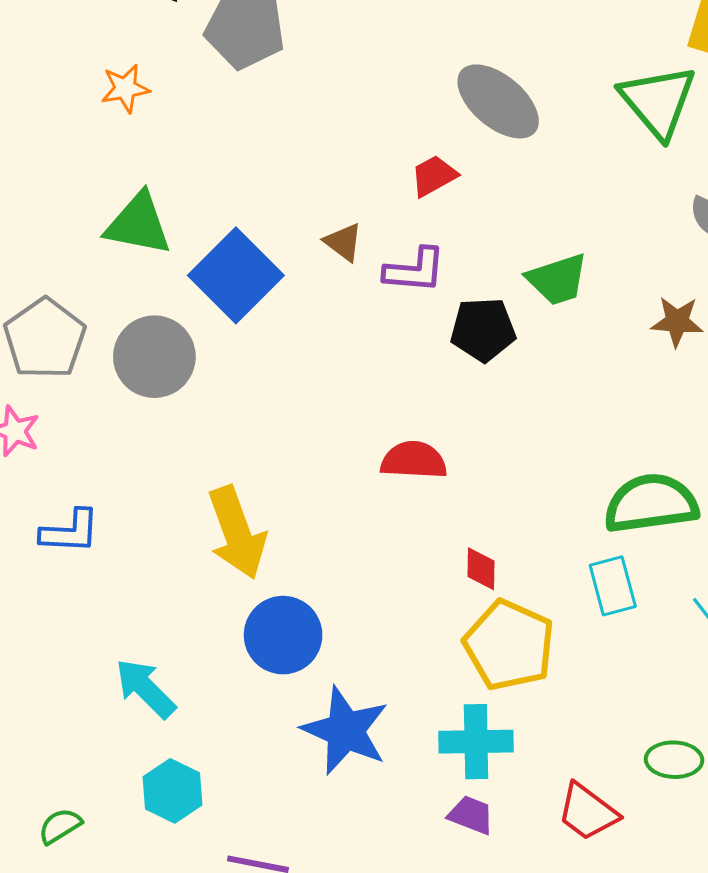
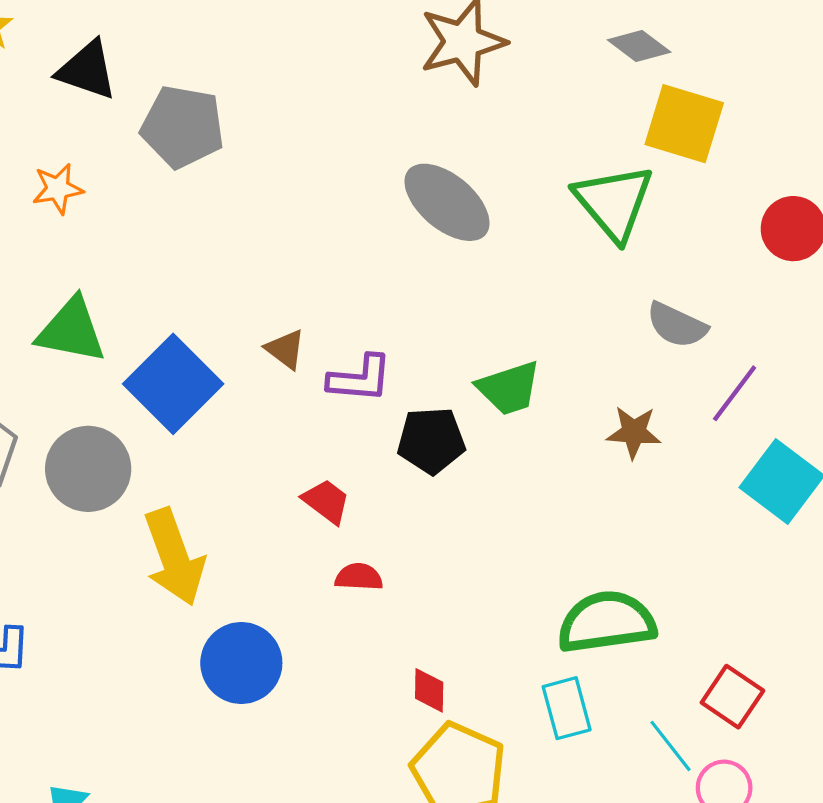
red trapezoid: (434, 176) -> (326, 501), moved, turned 66
red semicircle: (414, 460) -> (359, 577), size x0.7
yellow arrow: (237, 533) -> (174, 557), moved
blue circle: (283, 635) -> (241, 663), moved

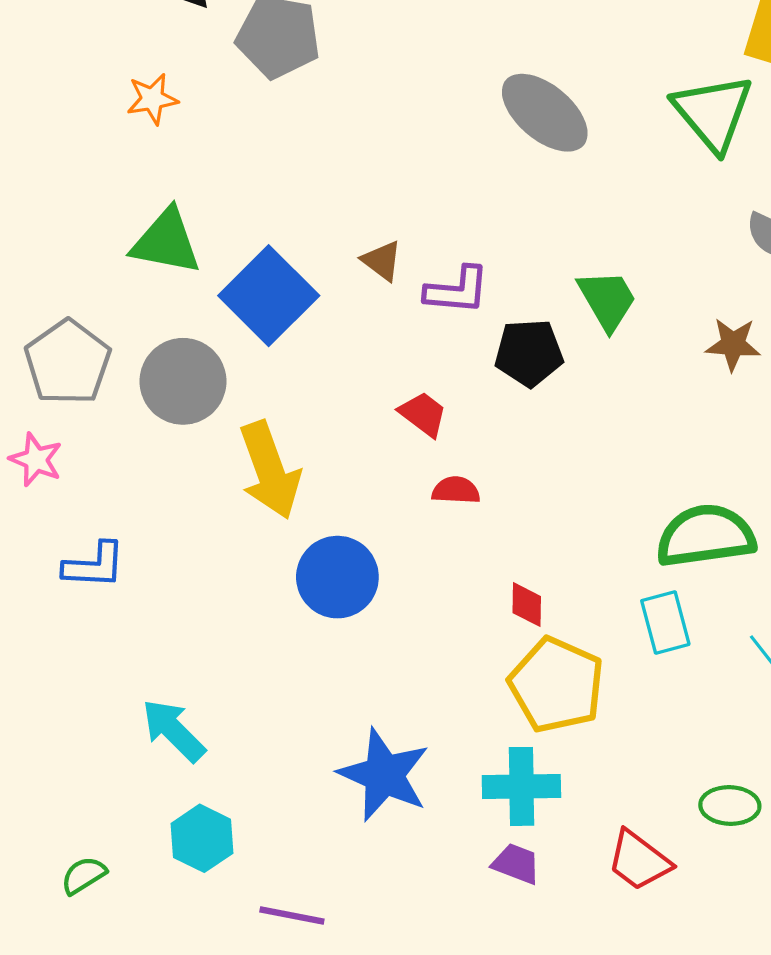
green trapezoid: (509, 388) -> (607, 300), turned -102

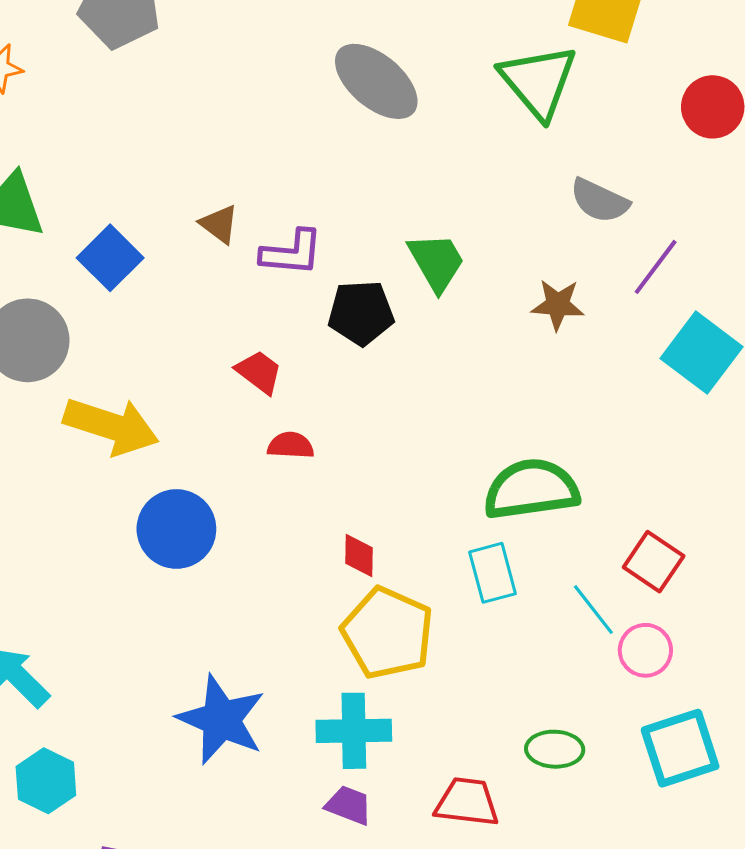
blue square: (269, 296) -> (110, 258), size x0.7
yellow arrow: (270, 470) -> (111, 426), turned -52
red trapezoid: (639, 861) -> (467, 802), turned 150

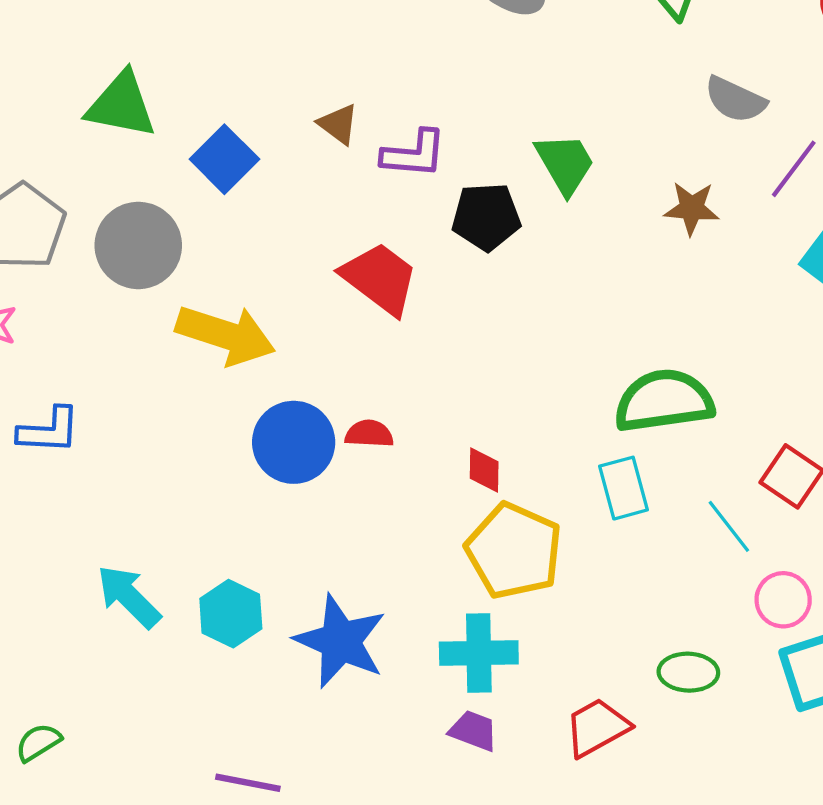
red trapezoid: (259, 372) -> (380, 278), size x1.6
red semicircle: (291, 445) -> (369, 434), moved
pink circle: (645, 650) -> (783, 600), moved
cyan hexagon: (46, 781) -> (231, 614), moved
red trapezoid: (467, 802) -> (597, 727), turned -36

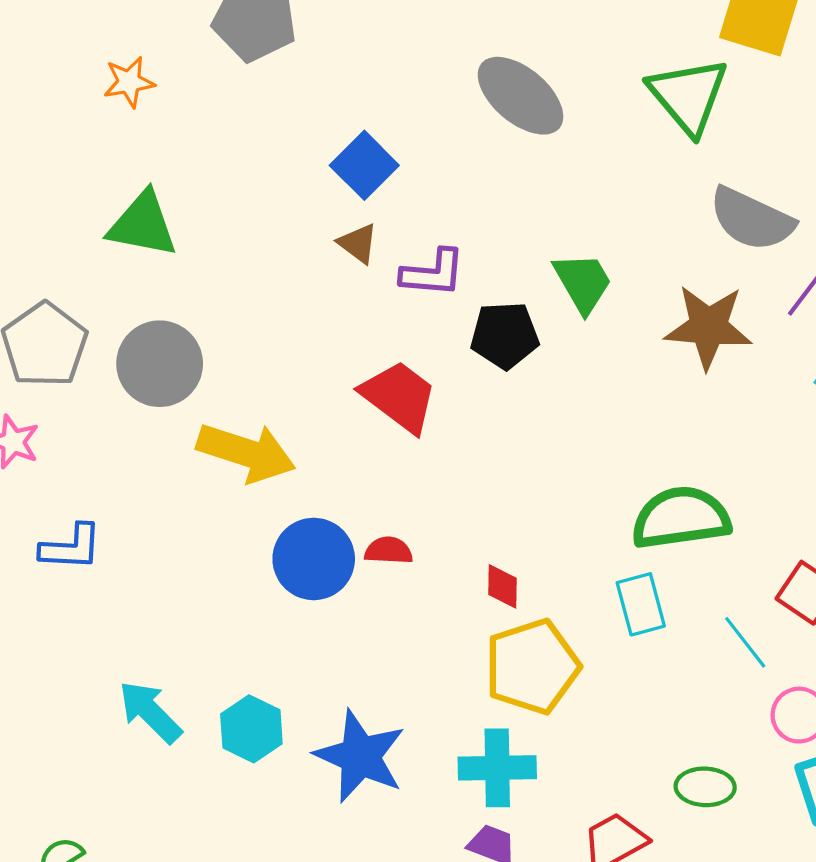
gray semicircle: (735, 100) -> (752, 219), size x1.4
blue square: (224, 159) -> (364, 165), moved
brown star: (692, 208) -> (708, 327), size x1.6
yellow pentagon: (514, 551) -> (532, 667), turned 30

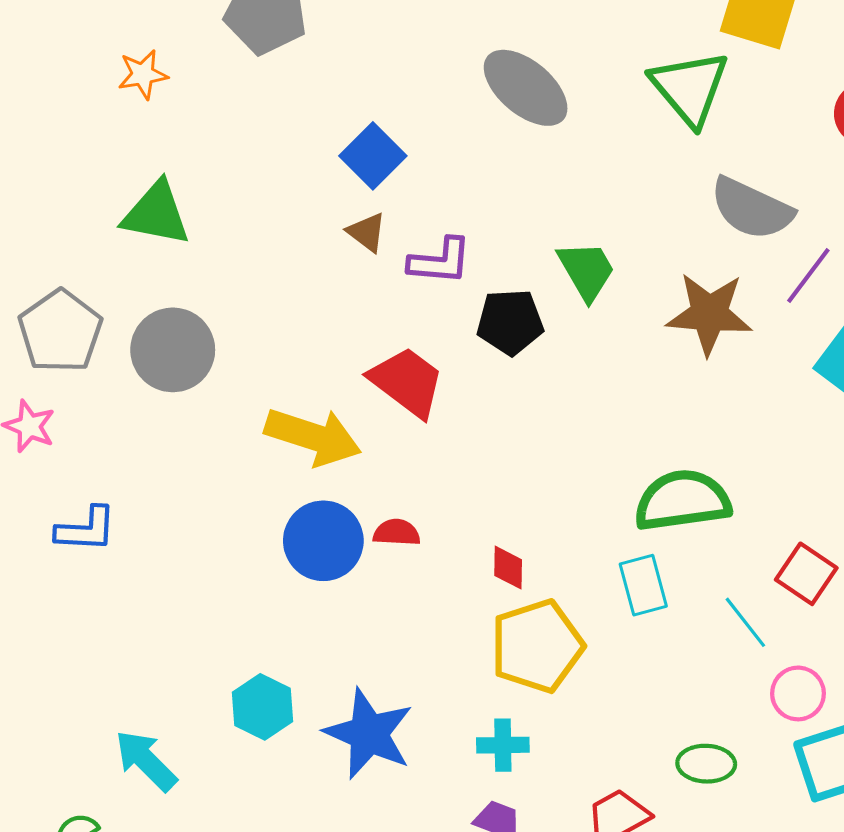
yellow arrow: (246, 452) -> (313, 437), moved
cyan arrow: (150, 712) -> (146, 761), moved
cyan cross: (497, 768) -> (503, 745), size x0.7

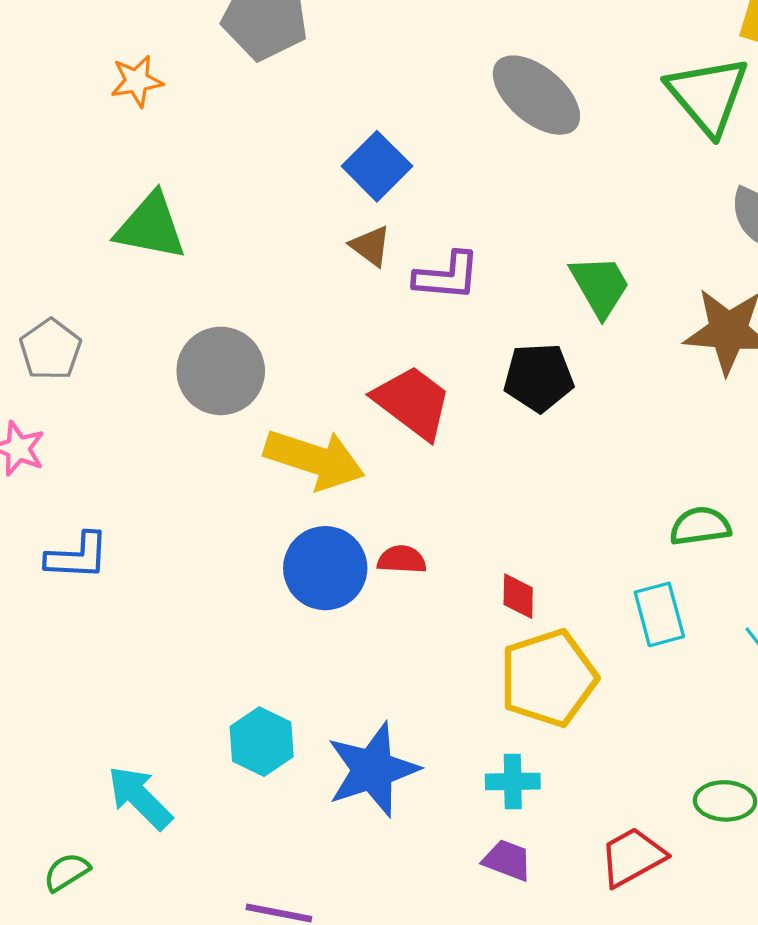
black pentagon: (510, 322) -> (539, 377), moved
gray pentagon: (60, 331) -> (50, 349), size x0.7
gray circle: (173, 350) -> (221, 371), moved
green semicircle: (682, 501) -> (700, 526), size x0.6
blue star: (369, 734) -> (373, 770), turned 30

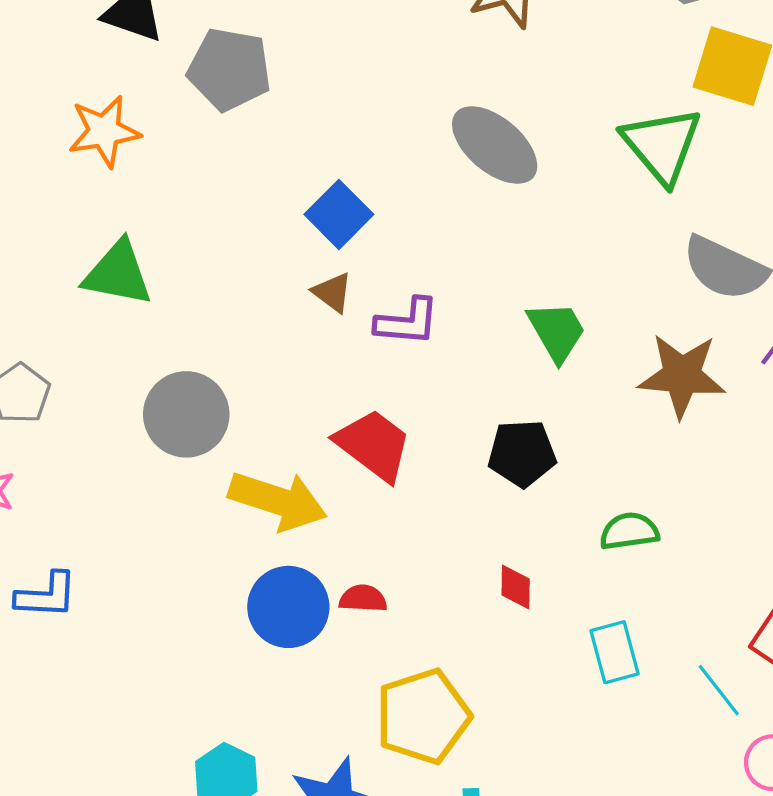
orange star: (137, 81) -> (104, 131), size x1.4
black pentagon: (539, 377) -> (522, 453), moved
green semicircle: (700, 526) -> (629, 531), moved
red diamond: (518, 596) -> (516, 587), moved
yellow pentagon: (548, 678) -> (423, 716), moved

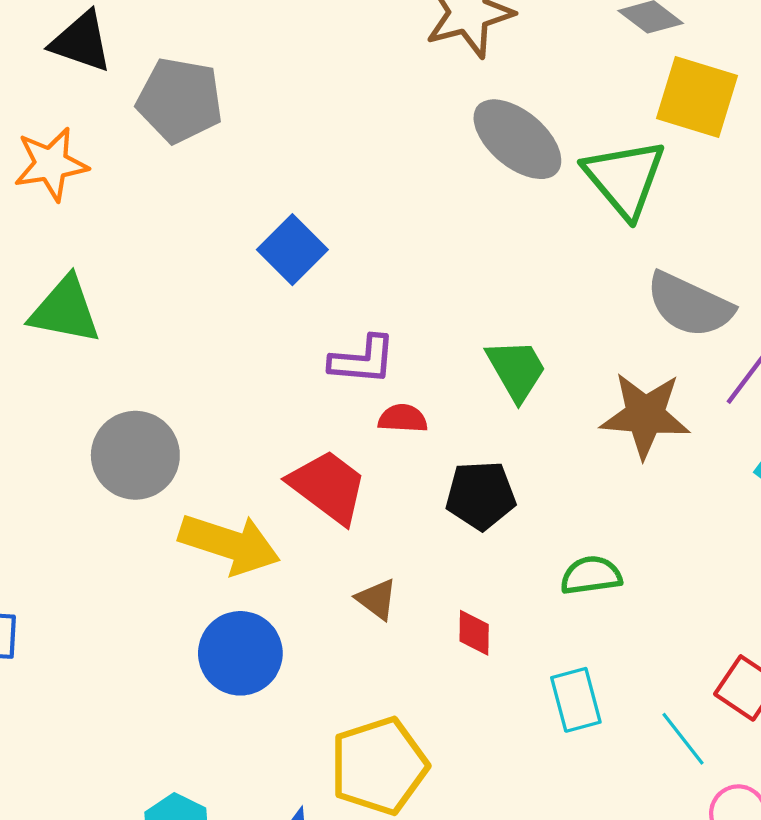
gray ellipse: (495, 145) -> (517, 139), moved
brown triangle: (333, 292) -> (377, 599), moved
red semicircle: (363, 599) -> (403, 418), moved

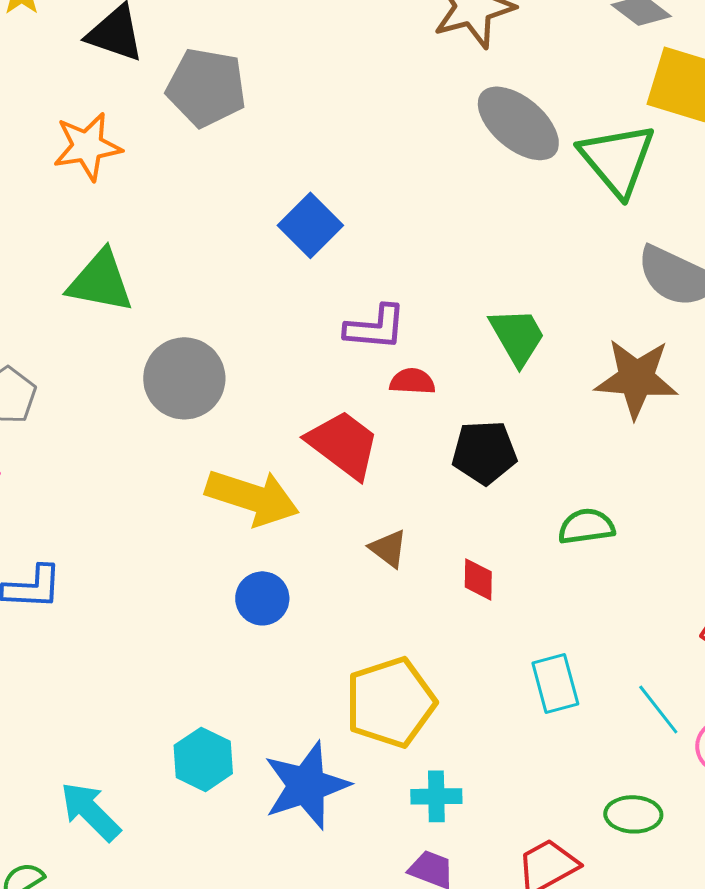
gray circle: (135, 455) -> (184, 378), moved
blue circle: (240, 653) -> (262, 598), size x0.7
cyan rectangle: (576, 700) -> (555, 683), moved
cyan line: (683, 739) -> (658, 709), moved

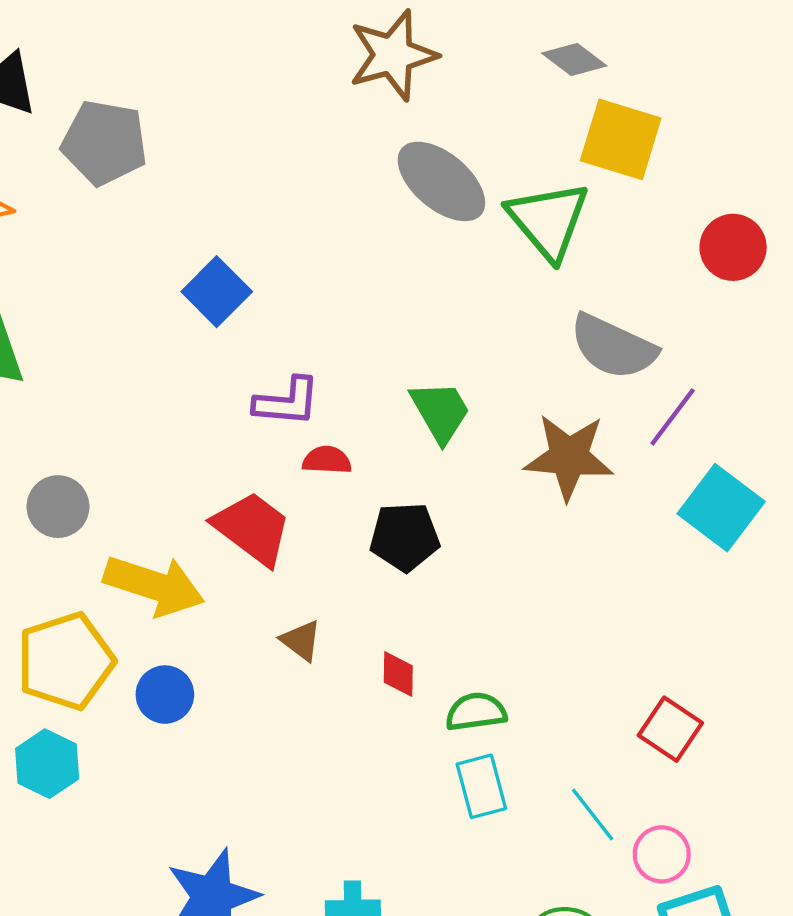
gray circle: (184, 378) -> (58, 507), moved, size x0.7
green semicircle: (586, 526) -> (476, 712), moved
yellow pentagon: (390, 702) -> (66, 661), moved
cyan hexagon: (203, 759) -> (47, 764), moved

